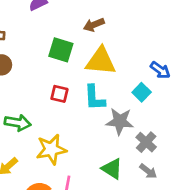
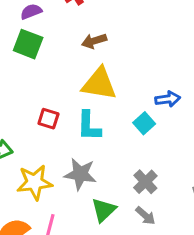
green square: (61, 50) -> (28, 44), moved
blue arrow: (160, 70) -> (168, 99), turned -48
gray star: (120, 121) -> (80, 174), moved
green triangle: (112, 169) -> (104, 210), turned 40

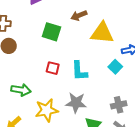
green square: (28, 44) -> (51, 32), moved
yellow triangle: (99, 84) -> (102, 33), moved
gray cross: (145, 182) -> (119, 105), turned 35

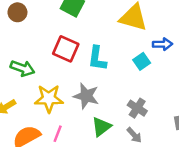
red square: (53, 68) -> (66, 49), size x1.5
gray cross: (119, 105) -> (137, 108), turned 35

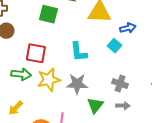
red square: (66, 49) -> (36, 53), moved
yellow star: (49, 98) -> (49, 80), moved
gray arrow: (134, 135) -> (123, 106), turned -32

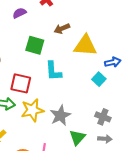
cyan L-shape: (79, 52) -> (53, 71), moved
gray star: (77, 84) -> (60, 116), turned -30

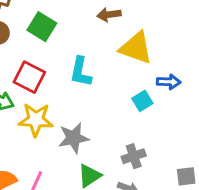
green square: (35, 45) -> (42, 27), moved
gray cross: (103, 117) -> (134, 156), turned 35

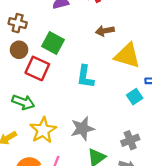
red square: (29, 77) -> (37, 68), moved
yellow star: (36, 120) -> (43, 130), moved, turned -30

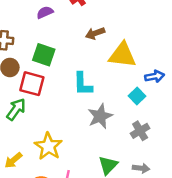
green arrow: (23, 102) -> (16, 109), moved, turned -65
gray star: (82, 129) -> (100, 116), moved
gray cross: (130, 140) -> (140, 131), moved

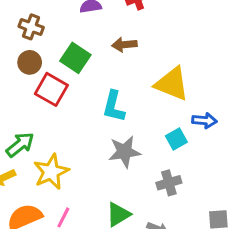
brown arrow: (95, 33) -> (124, 45), moved
green arrow: (16, 109) -> (20, 145), moved

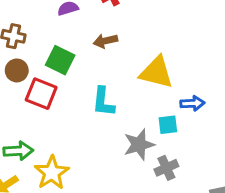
cyan square: (176, 139) -> (168, 125), turned 30
green arrow: (20, 145) -> (18, 151), turned 44
gray star: (124, 152) -> (139, 145), moved

